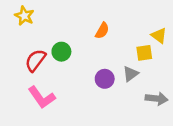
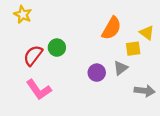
orange semicircle: (102, 31) -> (112, 28), moved, size x1.5

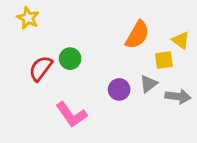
pink L-shape: (39, 90) -> (71, 115), moved
gray arrow: (145, 91) -> (178, 96), moved

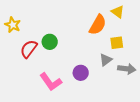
yellow star: (28, 18) -> (13, 25), moved
yellow triangle: (181, 40) -> (118, 12), moved
purple circle: (119, 89) -> (81, 73), moved

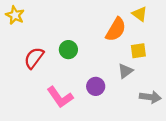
yellow star: (13, 25) -> (15, 15), moved
green circle: (50, 42) -> (68, 50), moved
gray arrow: (127, 69) -> (150, 97), moved

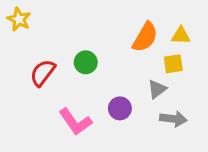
yellow triangle: (140, 14) -> (181, 36), moved, turned -35
gray arrow: (150, 97) -> (173, 119), moved

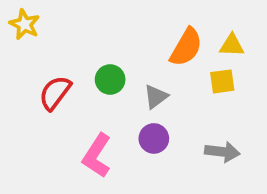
gray triangle: (157, 89) -> (156, 97), moved
pink L-shape: (75, 122) -> (97, 156), turned 68

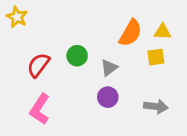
pink L-shape: (97, 156) -> (40, 109), moved

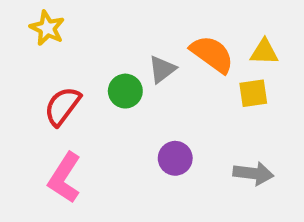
yellow star: (17, 17) -> (47, 28), moved
orange semicircle: (130, 33) -> (212, 54), turned -84
gray triangle: (109, 68) -> (162, 69), moved

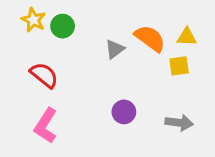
green circle: (125, 91) -> (63, 26), moved
red semicircle: (62, 106) -> (44, 75), turned 92

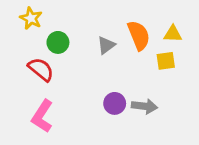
green circle: (63, 26) -> (58, 42), moved
orange semicircle: (150, 38) -> (139, 35), turned 32
gray arrow: (179, 123) -> (144, 106), moved

